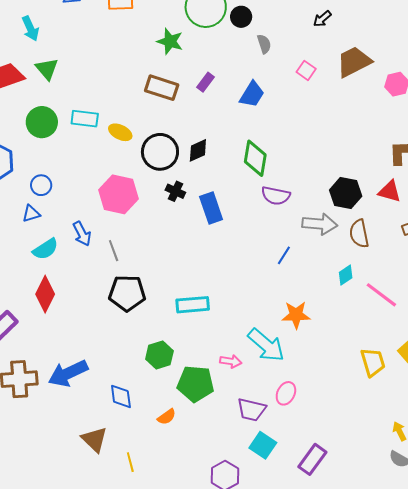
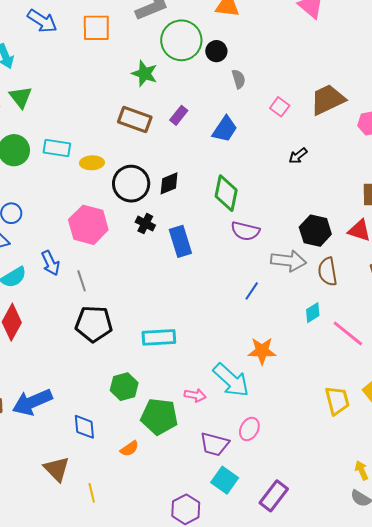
black arrow: (322, 19) -> (298, 156), moved
yellow ellipse: (120, 132) -> (92, 163), turned -30

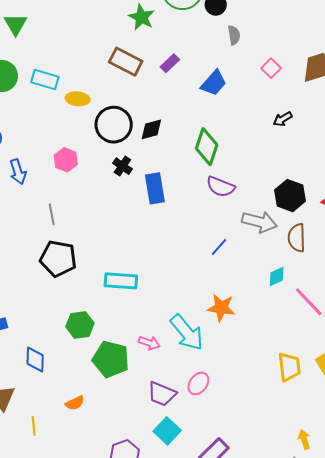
pink hexagon: (88, 225) -> (66, 160), size x0.6
blue arrow: (50, 263) -> (18, 172), moved
orange semicircle: (129, 449) -> (75, 403), moved

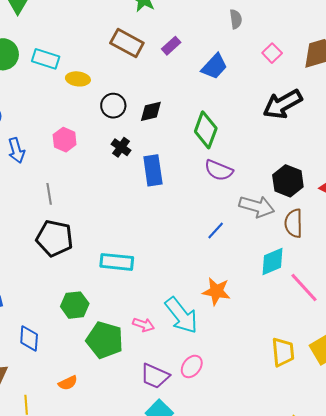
black arrow: (283, 119) -> (282, 104), size x2.0
black circle: (114, 125) -> (113, 106), size x0.7
cyan diamond: (277, 277) -> (273, 261), size x1.4

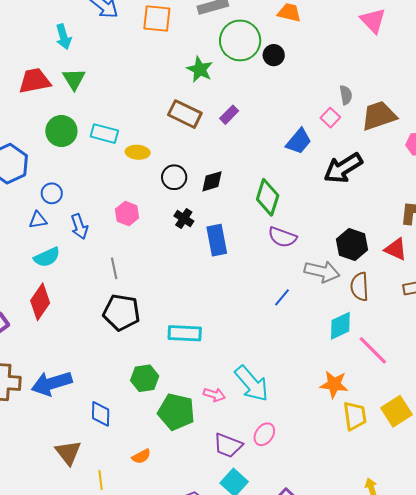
gray semicircle: (236, 19) -> (346, 95), moved
blue trapezoid: (214, 66) -> (299, 141), moved
orange star: (216, 291) -> (334, 384), moved

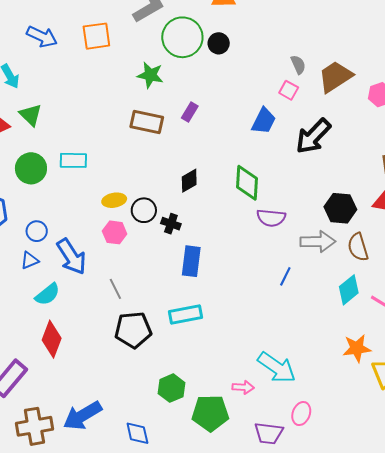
yellow ellipse: (138, 152) -> (114, 200), moved
black circle: (174, 177) -> (144, 210), moved
blue arrow: (79, 226) -> (72, 257), size x1.5
blue rectangle: (217, 240) -> (191, 261), moved, turned 32
cyan rectangle: (185, 333) -> (186, 314), moved

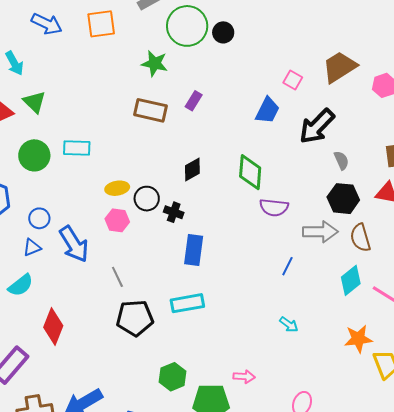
gray semicircle: (298, 65) -> (341, 160), moved
cyan semicircle: (47, 294) -> (21, 285), moved
cyan arrow: (277, 367) -> (289, 324), moved, size x0.5

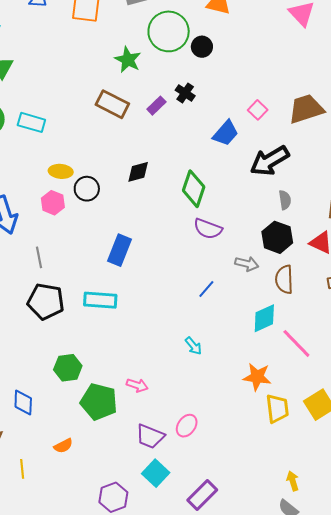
black cross: (174, 212) -> (185, 93), moved
gray arrow: (320, 232) -> (247, 264), size x0.7

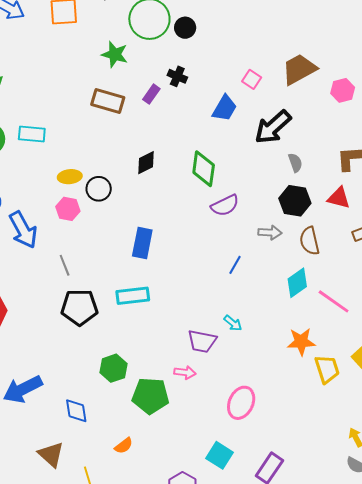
purple semicircle: (208, 229) -> (225, 205), turned -36
pink ellipse: (187, 426) -> (241, 403), size x1.4
purple trapezoid: (150, 436) -> (202, 341), moved

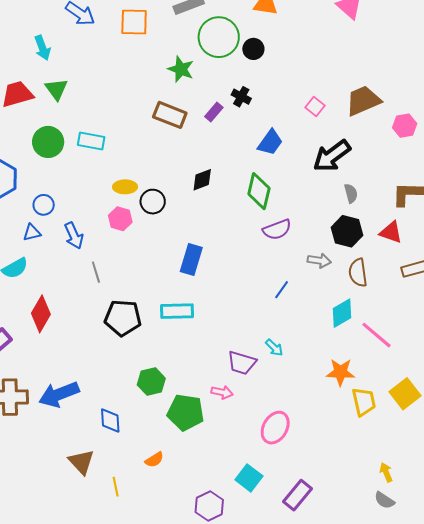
blue trapezoid: (225, 108) -> (270, 142), moved
blue arrow: (23, 230) -> (74, 236), size x0.7
gray line: (65, 265) -> (96, 272), moved

